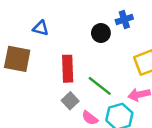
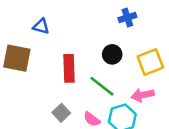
black circle: (101, 33) -> (112, 54), moved
gray square: (70, 101) -> (61, 113), moved

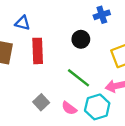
black circle: (112, 54) -> (81, 39), moved
red rectangle: (69, 68) -> (38, 51), moved

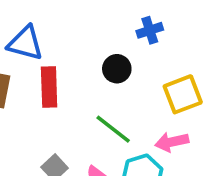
blue triangle: (22, 23) -> (25, 43), size x1.5

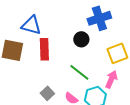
blue cross: (150, 30) -> (99, 18), size x1.6
pink arrow: (172, 142) -> (111, 79), turned 126

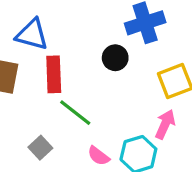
green line: (79, 72) -> (75, 113), moved
gray square: (47, 93) -> (40, 148), moved

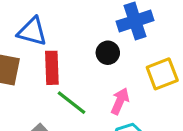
pink arrow: (165, 124) -> (120, 101), moved

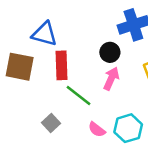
pink arrow: (120, 101) -> (111, 78), moved

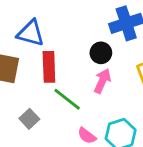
gray square: (51, 123) -> (29, 119), moved

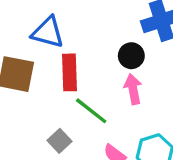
pink arrow: (102, 81) -> (133, 89), turned -35
gray square: (29, 119) -> (60, 141), moved

